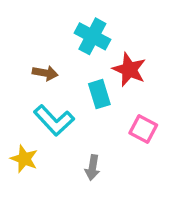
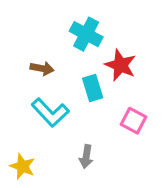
yellow star: (24, 159) -> (22, 166), moved

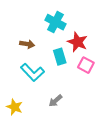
pink square: (134, 121) -> (86, 65), moved
gray arrow: (86, 157) -> (55, 101), turned 40

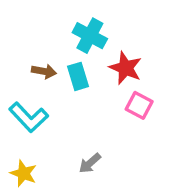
cyan rectangle: (60, 57) -> (78, 76), moved
cyan L-shape: (32, 72) -> (29, 117), moved

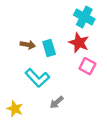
cyan cross: (90, 36) -> (84, 17), moved
cyan L-shape: (29, 117) -> (37, 78), moved

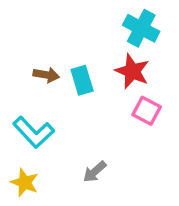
cyan L-shape: (37, 78) -> (34, 132), moved

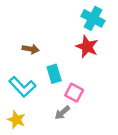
cyan rectangle: (82, 80) -> (54, 74), moved
pink square: (147, 111) -> (74, 93), moved

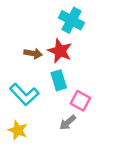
cyan cross: (93, 18) -> (71, 20), moved
red star: (87, 47) -> (60, 51), moved

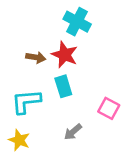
cyan L-shape: (24, 94) -> (26, 101), turned 128
pink square: (80, 101) -> (109, 108), moved

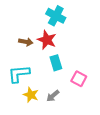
cyan rectangle: (63, 86) -> (56, 63), moved
yellow star: (19, 140) -> (31, 95), moved

